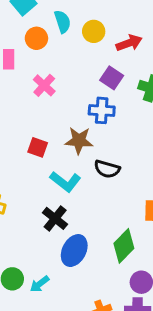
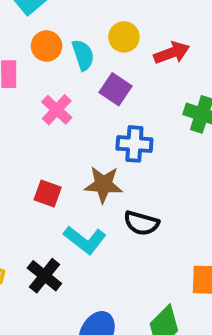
cyan semicircle: (63, 22) -> (83, 55), moved
purple square: (112, 78) -> (115, 89), moved
black cross: (55, 218) -> (44, 276), moved

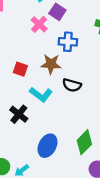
pink cross: (57, 110) -> (39, 24), moved

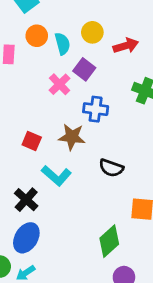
black semicircle: (72, 85) -> (111, 168), moved
blue ellipse: (47, 146) -> (26, 238), moved

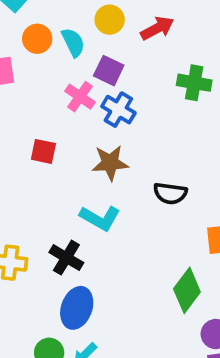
blue cross: (96, 109) -> (118, 110), moved, turned 35
red square: (32, 141) -> (43, 151), moved

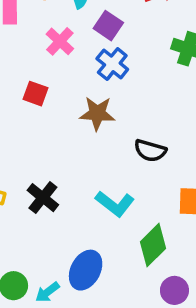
pink cross: (80, 97) -> (60, 41), moved
cyan L-shape: (100, 218) -> (115, 204), moved
blue ellipse: (77, 308) -> (86, 270), moved

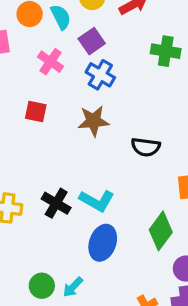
purple square: (108, 26) -> (92, 41), turned 30
cyan L-shape: (115, 204) -> (97, 201), moved
blue ellipse: (86, 270) -> (103, 243), moved

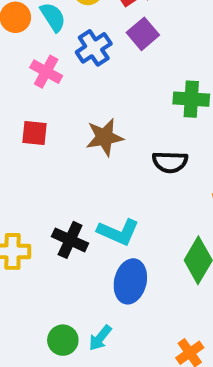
purple square: (92, 41) -> (143, 34), moved
green cross: (166, 51) -> (191, 99), moved
blue cross: (100, 75) -> (94, 48), moved, turned 32

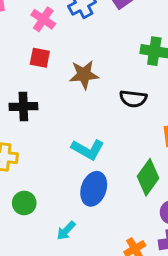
red square: (35, 133) -> (40, 58), moved
black cross: (70, 240) -> (23, 107), moved, turned -32
green circle: (63, 340) -> (24, 203), moved

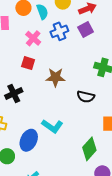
black cross: (23, 107) -> (14, 93), turned -30
blue ellipse: (94, 189) -> (29, 140), moved

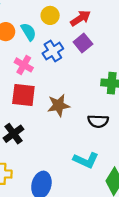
red square: (28, 63) -> (23, 95), size x1.5
cyan L-shape: (52, 126) -> (86, 160), moved

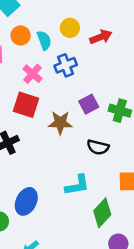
purple square: (83, 43) -> (89, 104), moved
cyan L-shape: (86, 160) -> (77, 185), turned -45

